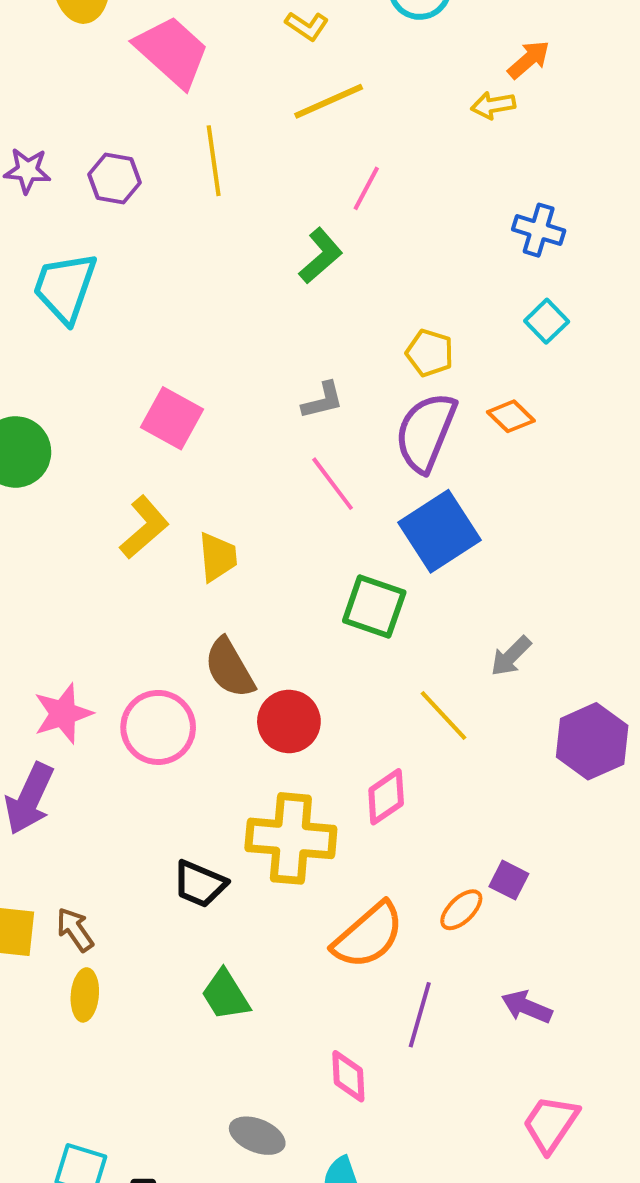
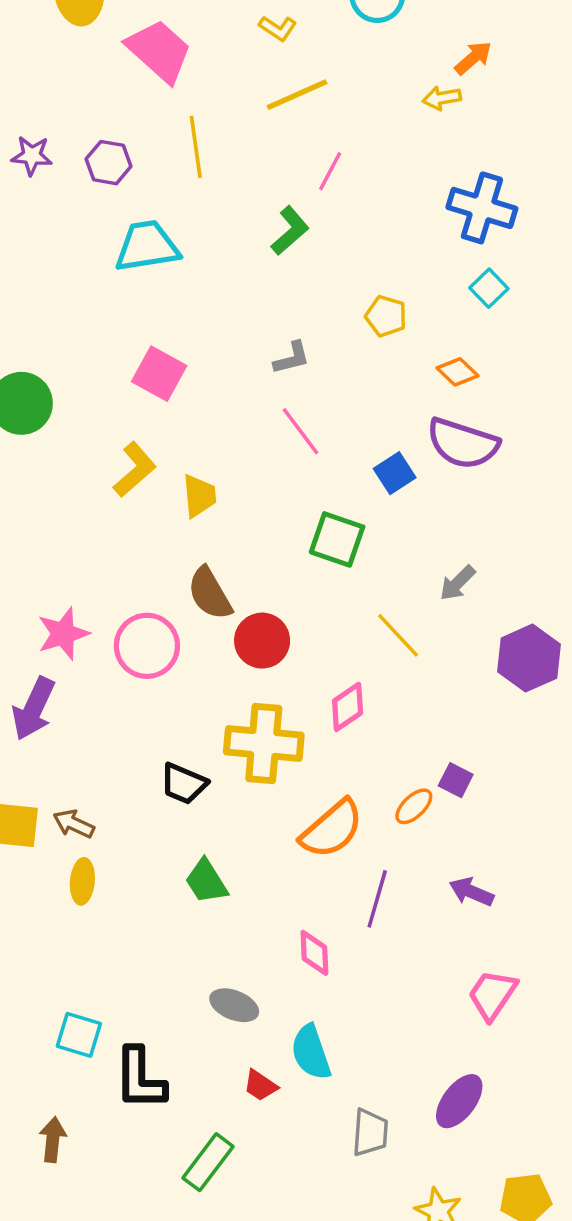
blue cross: (539, 230) -> (482, 208), size x1.5
cyan trapezoid: (65, 287) -> (147, 246), moved, turned 62
purple semicircle: (426, 432) -> (463, 443), moved, turned -94
blue square: (440, 531) -> (395, 473), size x0.6
brown arrow: (75, 930) -> (74, 824), turned -30

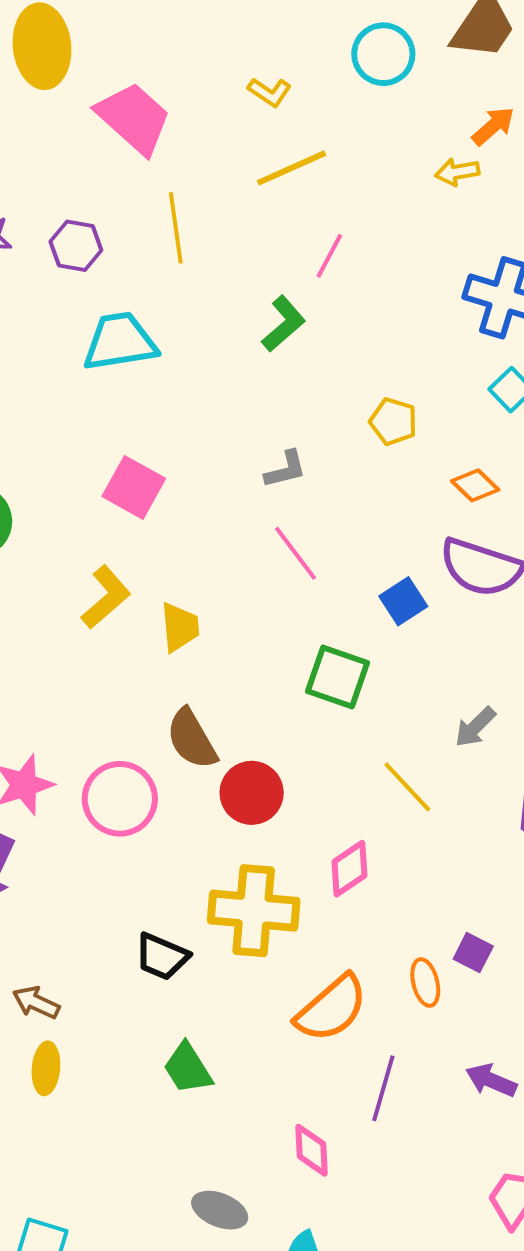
orange ellipse: (414, 806) -> (425, 982), turned -60

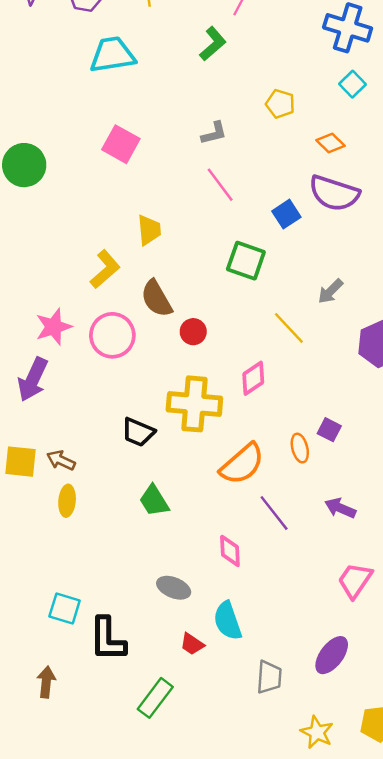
yellow L-shape: (106, 597) -> (105, 269), moved
red circle: (252, 793) -> (193, 332), size x0.7
purple line: (383, 1088) -> (274, 513), turned -54

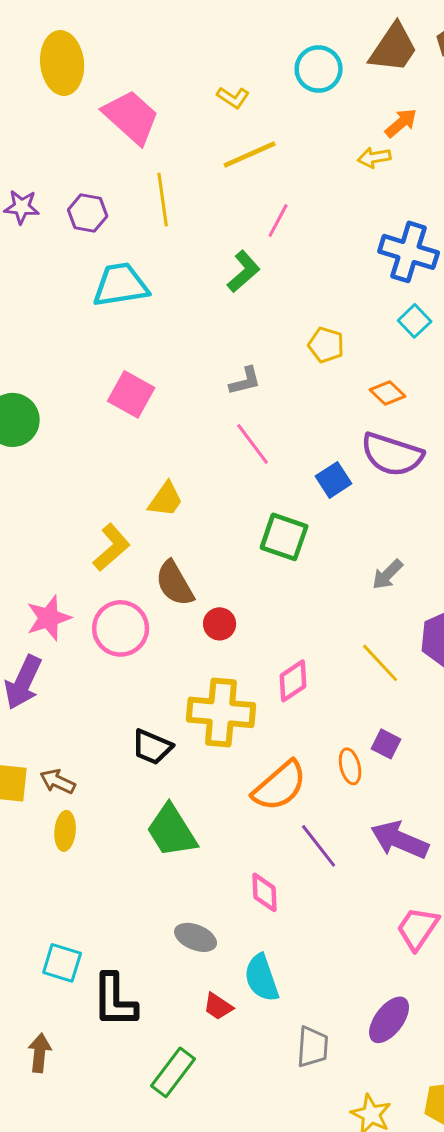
yellow trapezoid: (149, 230) -> (166, 499), turned 40
yellow line: (289, 328) -> (380, 663), moved
green trapezoid: (154, 501) -> (172, 831), size x1.4
purple arrow: (340, 508) -> (400, 840), size x1.5

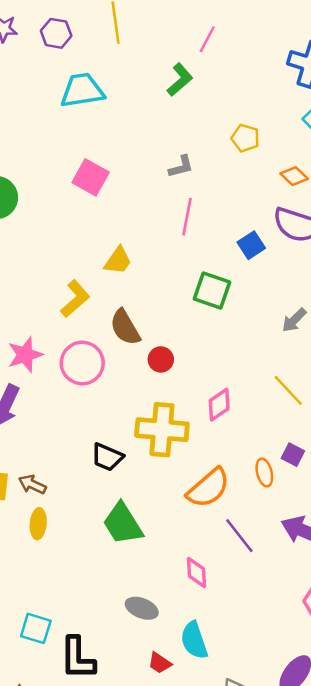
pink line: (253, 444) -> (187, 217), turned 48

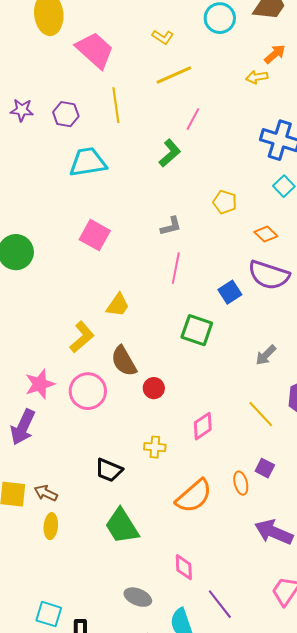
yellow cross: (162, 430) -> (155, 447), size x0.5
purple line: (239, 536) -> (220, 604), moved

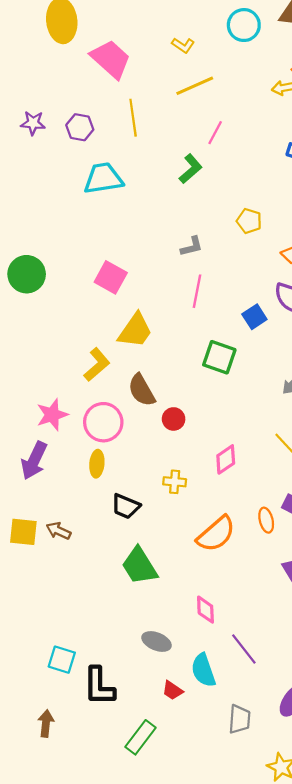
pink square: (95, 235) -> (111, 277), moved
yellow trapezoid: (118, 305) -> (135, 331), size x1.4
yellow ellipse: (51, 526) -> (97, 464), moved

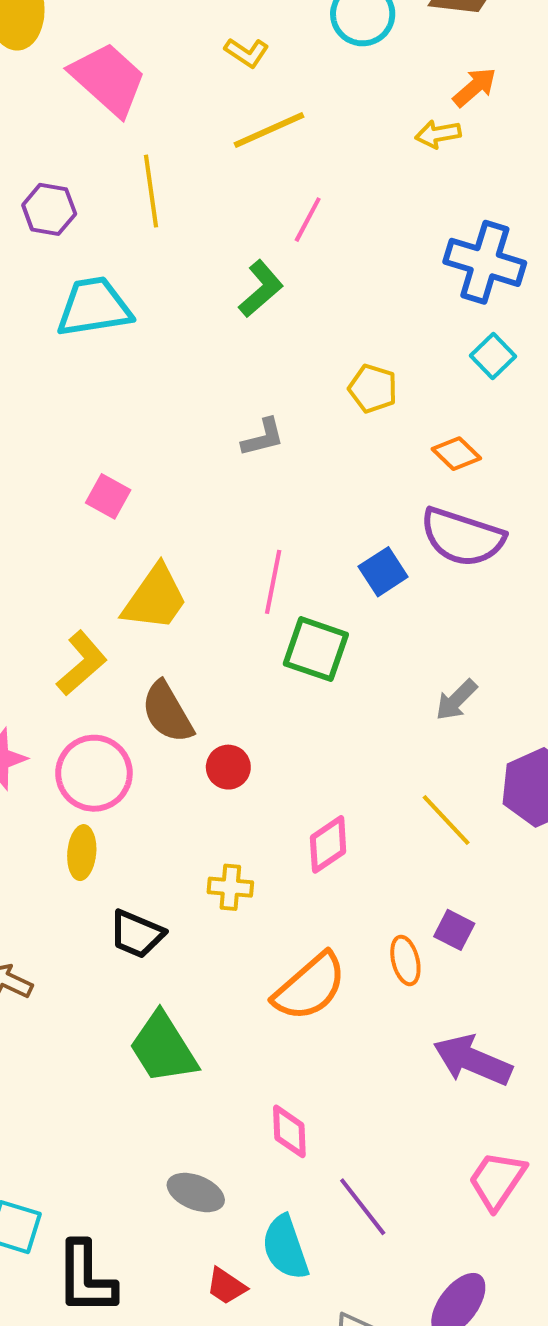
pink square: (111, 277) -> (108, 496), size x0.7
pink line: (197, 291) -> (273, 582), moved

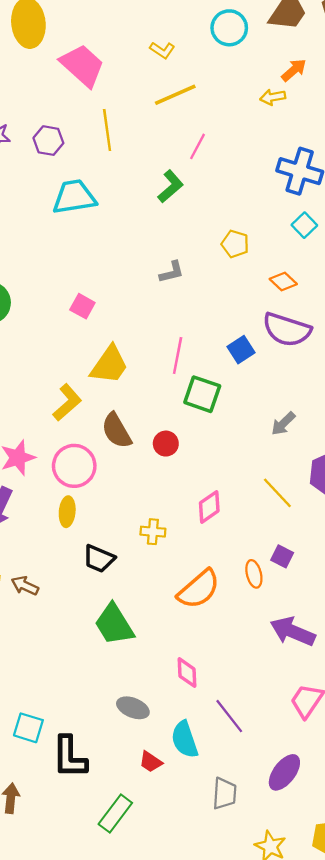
red circle: (228, 767) -> (166, 444), moved

